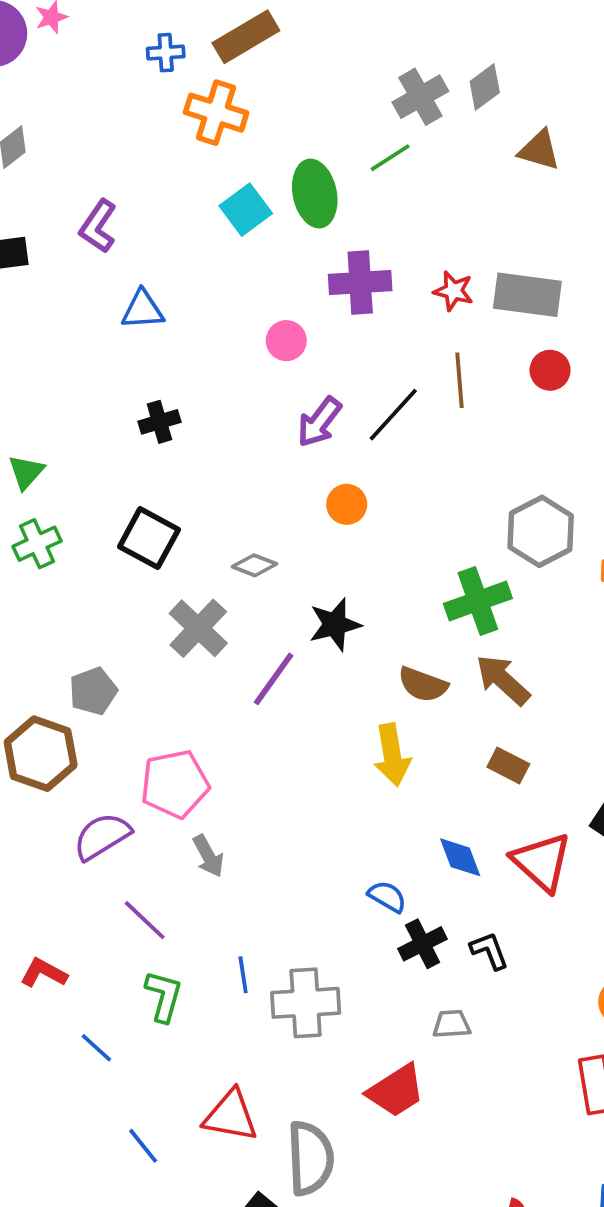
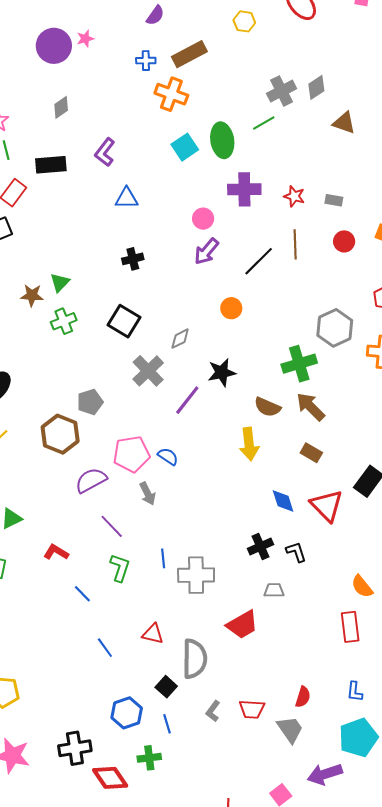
gray rectangle: (527, 295) -> (334, 200), size x0.5
purple arrow: (319, 422) -> (206, 251), moved
gray diamond: (254, 565) -> (180, 339), turned -50
blue semicircle: (387, 897) -> (168, 456), moved
red triangle: (231, 1116) -> (153, 634), size x0.7

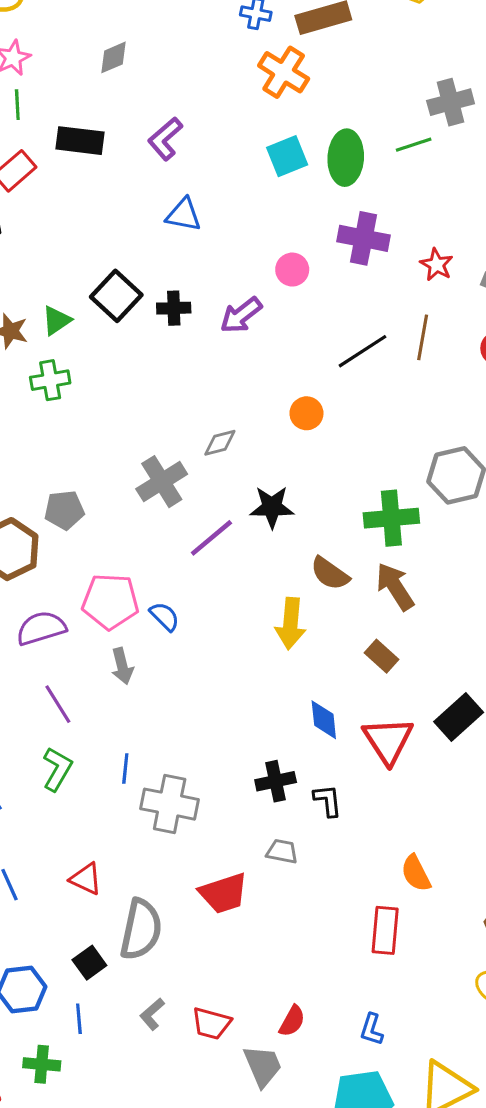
purple arrow: (206, 251) -> (241, 315), moved
black square: (124, 321) -> (116, 296), moved

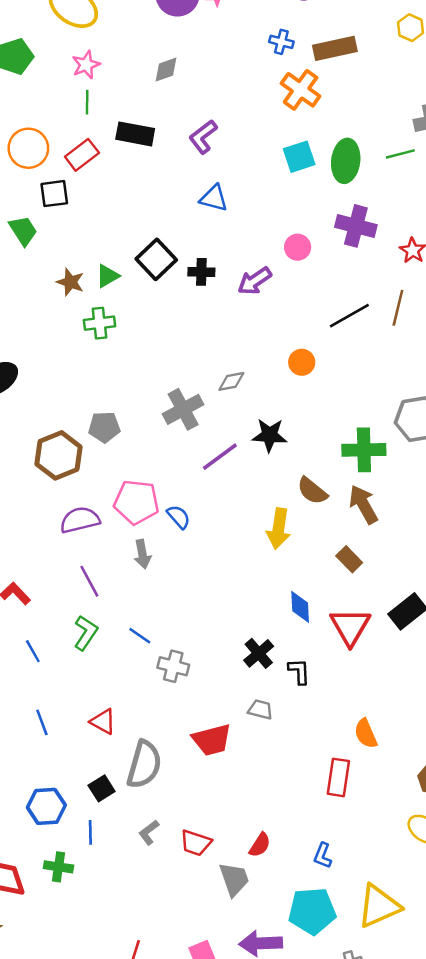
blue line: (125, 768) -> (140, 636), turned -65
black cross: (276, 781) -> (259, 653), turned -32
gray cross: (170, 804) -> (173, 666), size x0.7

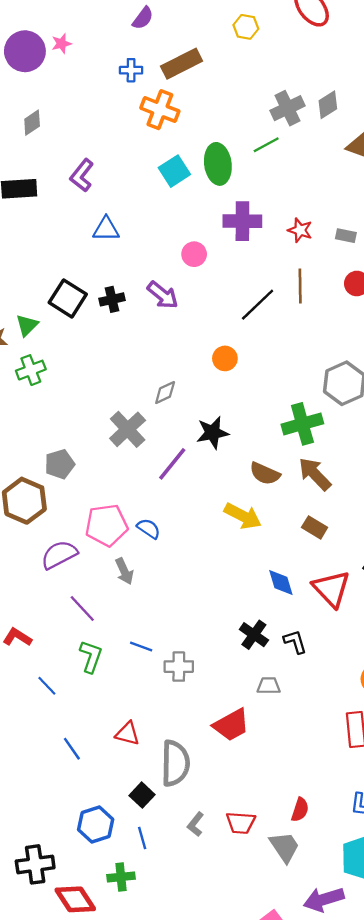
purple arrow: (255, 281) -> (163, 295), turned -92
yellow arrow: (279, 529) -> (243, 516), turned -57

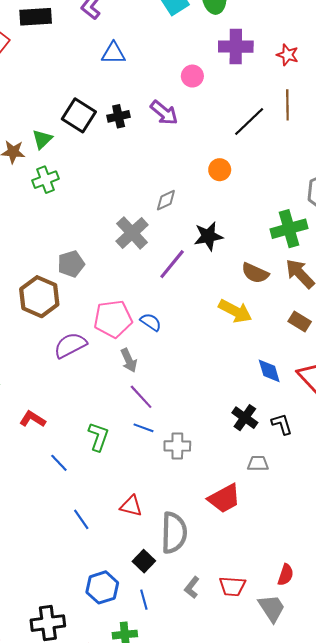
purple line: (82, 608) -> (141, 397), moved

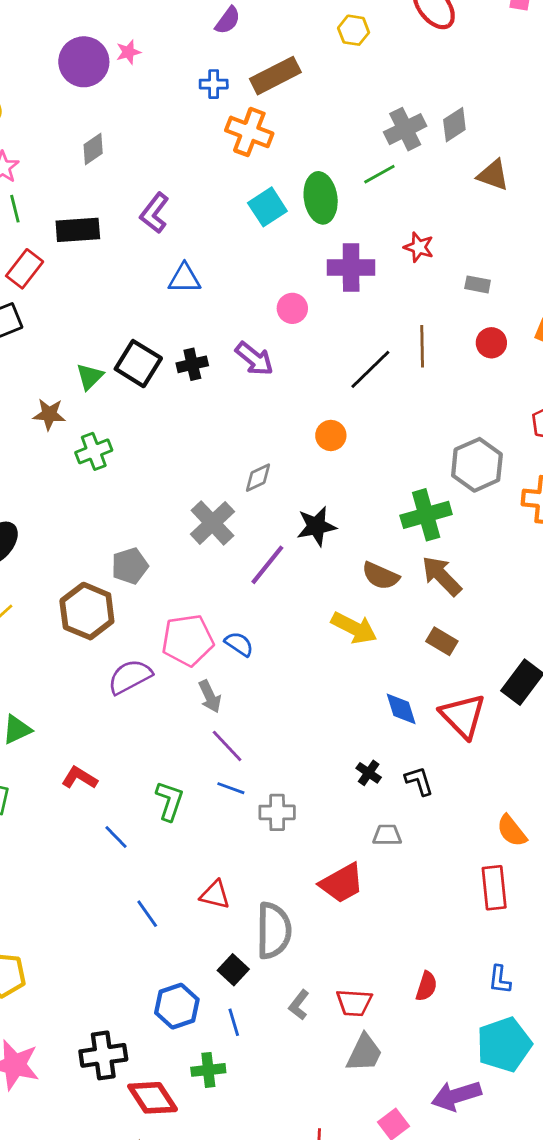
red star: (288, 55) -> (419, 247), moved
green triangle: (42, 139) -> (90, 376), moved
black cross: (245, 418) -> (369, 773), size x0.7
gray trapezoid: (272, 608) -> (364, 1053), moved, turned 60

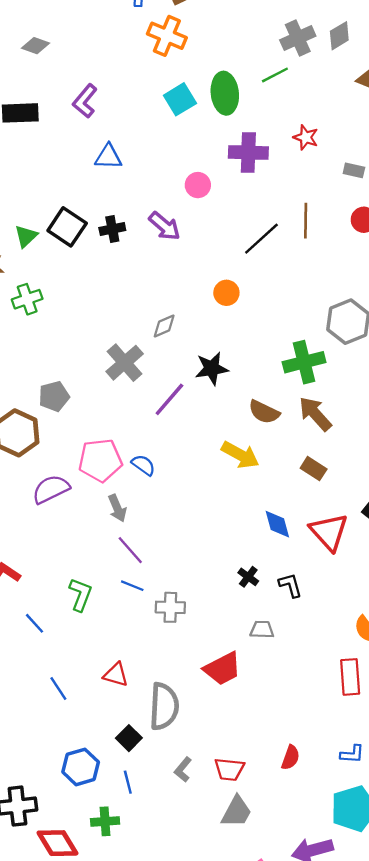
gray diamond: (93, 149) -> (36, 46), turned 52
blue L-shape: (500, 980) -> (352, 754), turned -95

